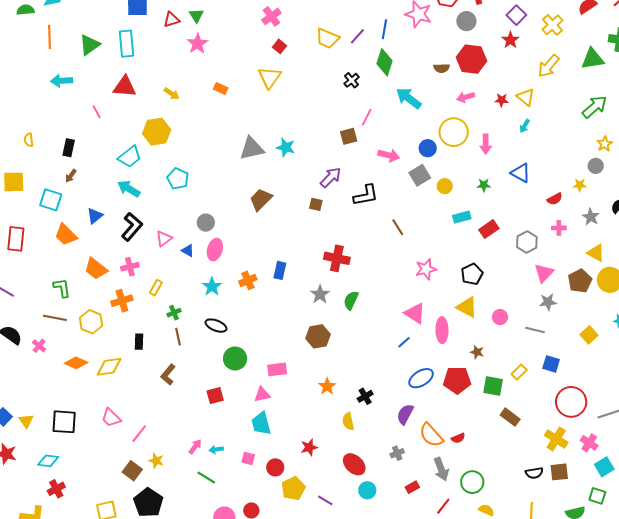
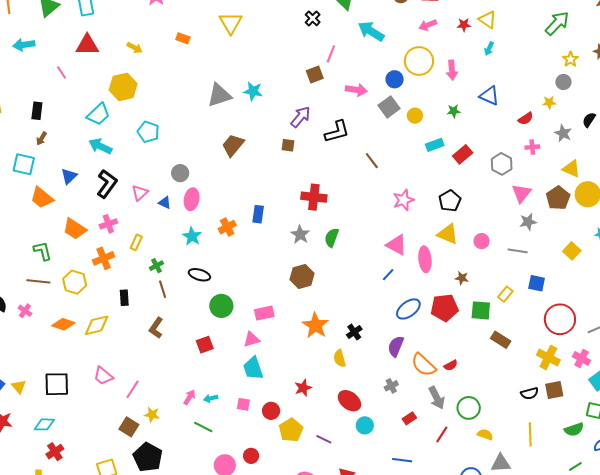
orange star: (327, 386) -> (316, 325), size x1.5

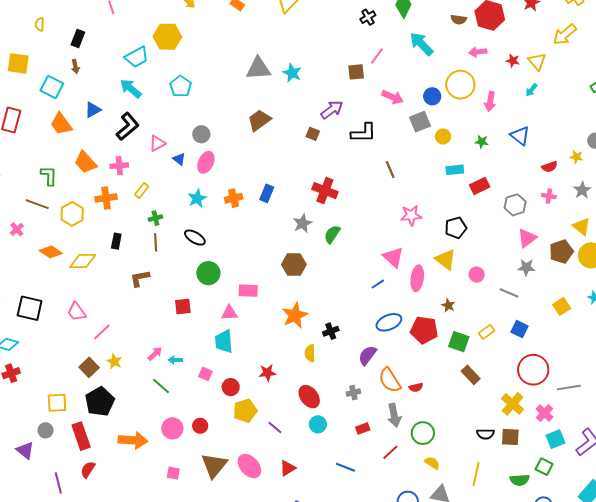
brown arrow: (41, 139) -> (75, 66), turned -56
brown L-shape: (156, 328) -> (140, 278), turned 30

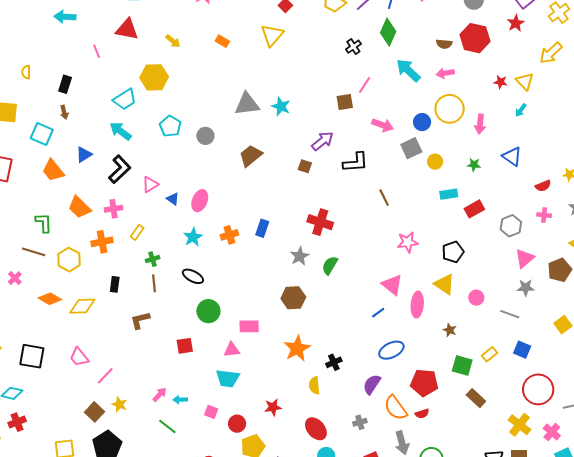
pink arrow: (478, 52) -> (445, 73), moved
gray circle: (201, 134) -> (205, 136), moved
red pentagon: (424, 330) -> (424, 383), moved
cyan trapezoid: (224, 341) -> (228, 378), turned -75

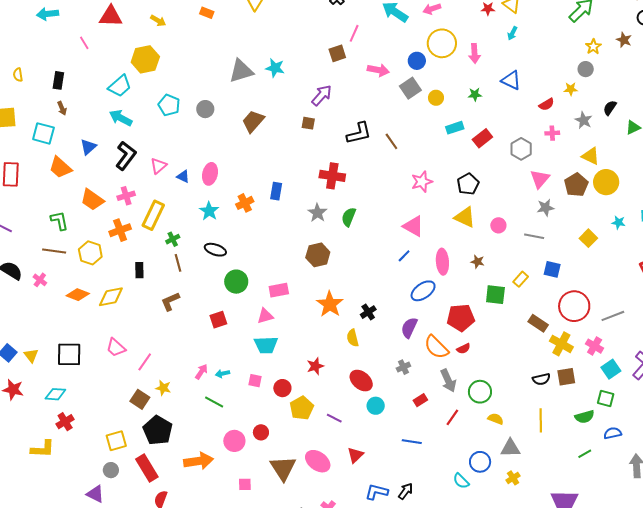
black L-shape: (356, 162) -> (359, 133), moved
yellow rectangle: (137, 232) -> (153, 215), size x1.8
pink ellipse: (417, 305) -> (442, 262), moved
brown rectangle: (476, 398) -> (538, 323), moved

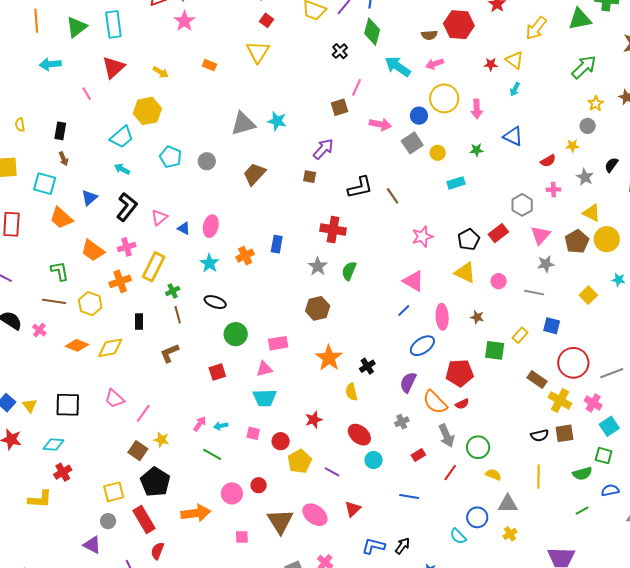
red triangle: (111, 16) -> (113, 67), turned -45
cyan arrow: (121, 118) -> (122, 169), size x0.7
red rectangle: (482, 138) -> (498, 233), moved

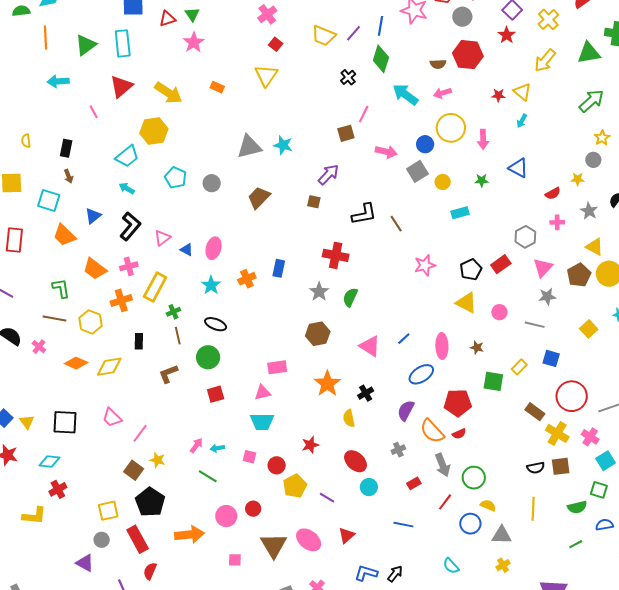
yellow arrow: (161, 72) -> (168, 93), size x1.8
pink triangle: (413, 281) -> (370, 346), moved
green circle: (236, 334) -> (208, 357), moved
blue circle: (477, 517) -> (470, 524), moved

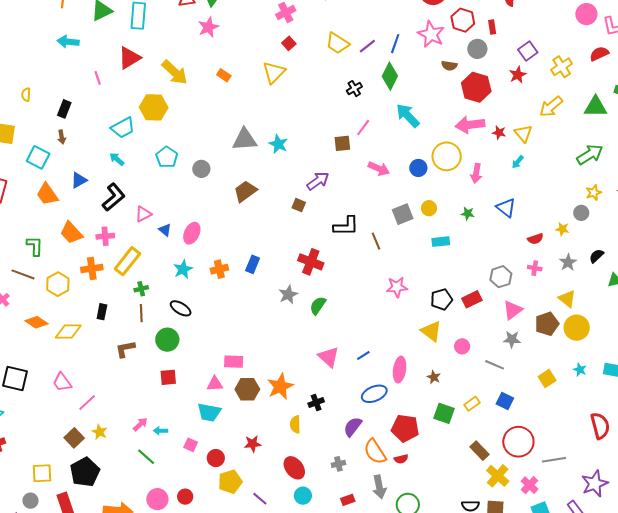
brown semicircle: (438, 64) -> (449, 66), moved
pink arrow: (442, 93) -> (470, 125), moved, size x1.6
gray square: (417, 171) -> (403, 214), moved
brown hexagon: (318, 334) -> (247, 389), moved

